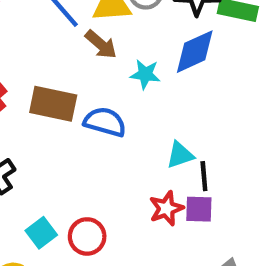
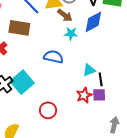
brown arrow: (101, 44) -> (65, 15), moved
brown rectangle: (53, 104) -> (19, 28), moved
cyan square: (41, 233) -> (22, 82), moved, size x1.6

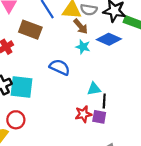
blue diamond: (93, 22) -> (109, 39), turned 40
cyan square: (22, 82) -> (21, 87), turned 35
red circle: (48, 110) -> (16, 120), moved

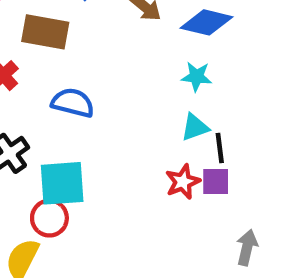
cyan star: (83, 47) -> (197, 77), moved
blue semicircle: (60, 67) -> (73, 103), moved
cyan square: (21, 87) -> (62, 183), moved

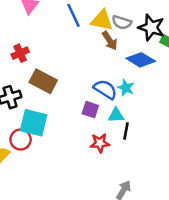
brown rectangle: (45, 32) -> (43, 81), moved
blue semicircle: (73, 103) -> (105, 89), moved
purple square: (216, 182) -> (90, 110), moved

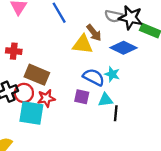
yellow triangle: (102, 20) -> (83, 44), moved
gray semicircle: (122, 22) -> (114, 16), moved
red cross: (20, 53) -> (14, 51), turned 35
red circle: (21, 140) -> (24, 93), moved
red star: (100, 143) -> (46, 98), moved

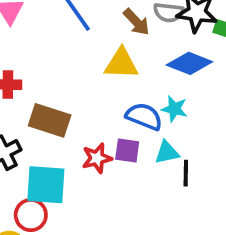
brown arrow: (94, 33) -> (136, 22), moved
red circle: (24, 93) -> (31, 215), moved
red star: (46, 98) -> (97, 158), moved

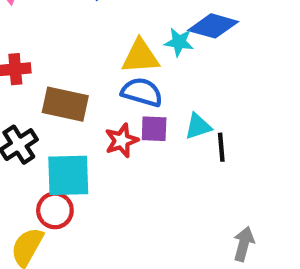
yellow triangle: (121, 64) -> (140, 56), moved
cyan star: (174, 109) -> (179, 42), moved
blue semicircle: (144, 116) -> (142, 92), moved

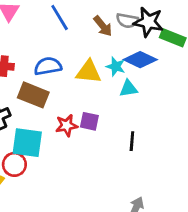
blue semicircle: (142, 92) -> (48, 66), moved, turned -36
cyan triangle: (198, 126) -> (128, 89), moved

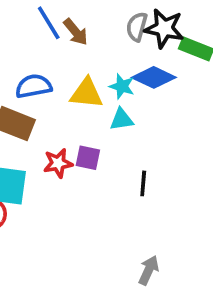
gray semicircle: (127, 21) -> (137, 27), turned 95
brown arrow: (103, 26) -> (76, 32), moved
cyan triangle: (128, 89) -> (122, 119), moved

